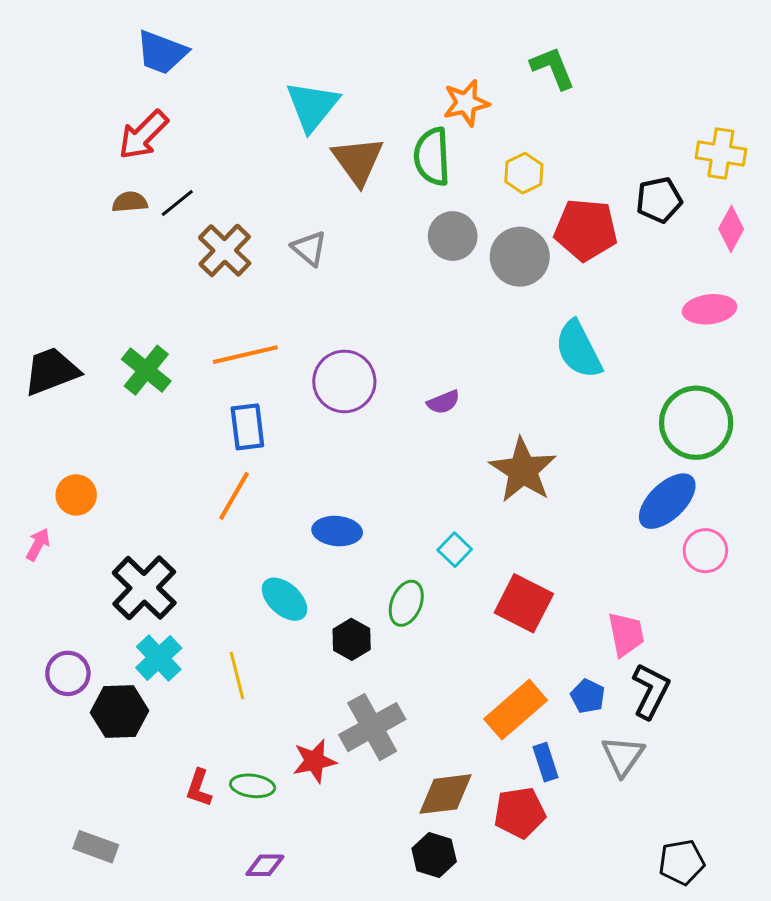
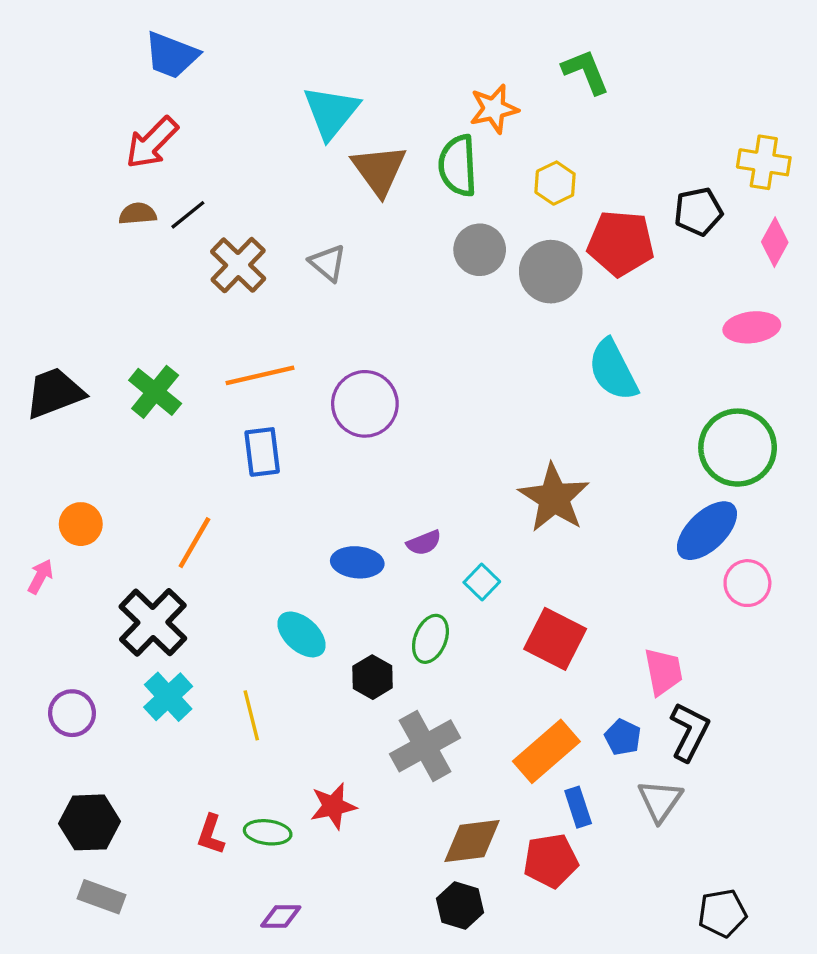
purple semicircle: (443, 402) -> (424, 543), moved
orange line: (234, 496) -> (194, 543), moved
black hexagon: (119, 712) -> (89, 822), moved
gray cross: (372, 727) -> (425, 746), moved

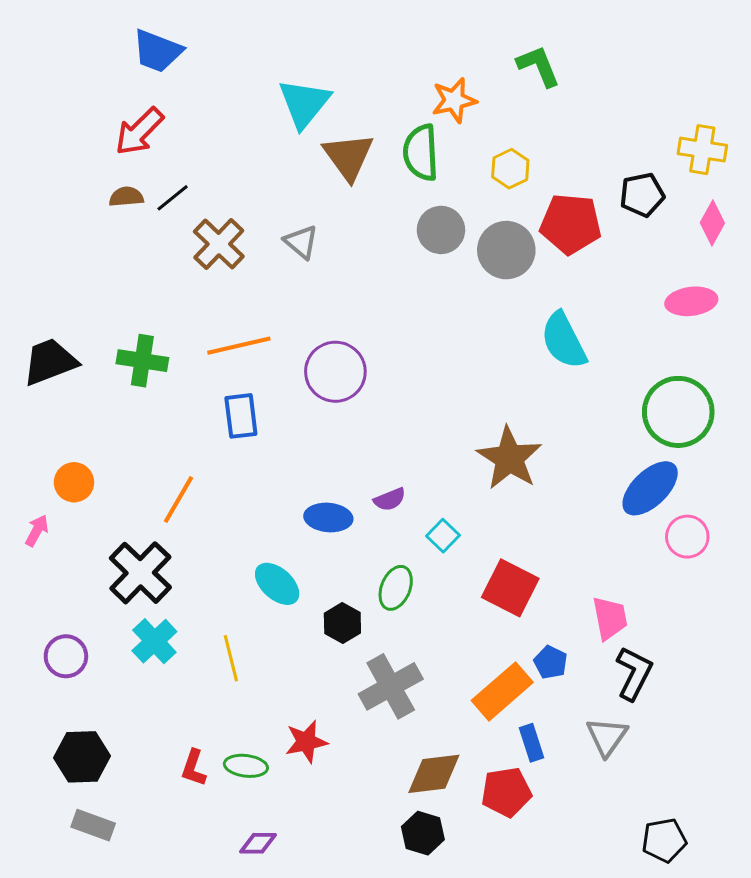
green cross: (155, 392) -> (142, 361), turned -30
blue pentagon: (623, 737) -> (551, 662), moved

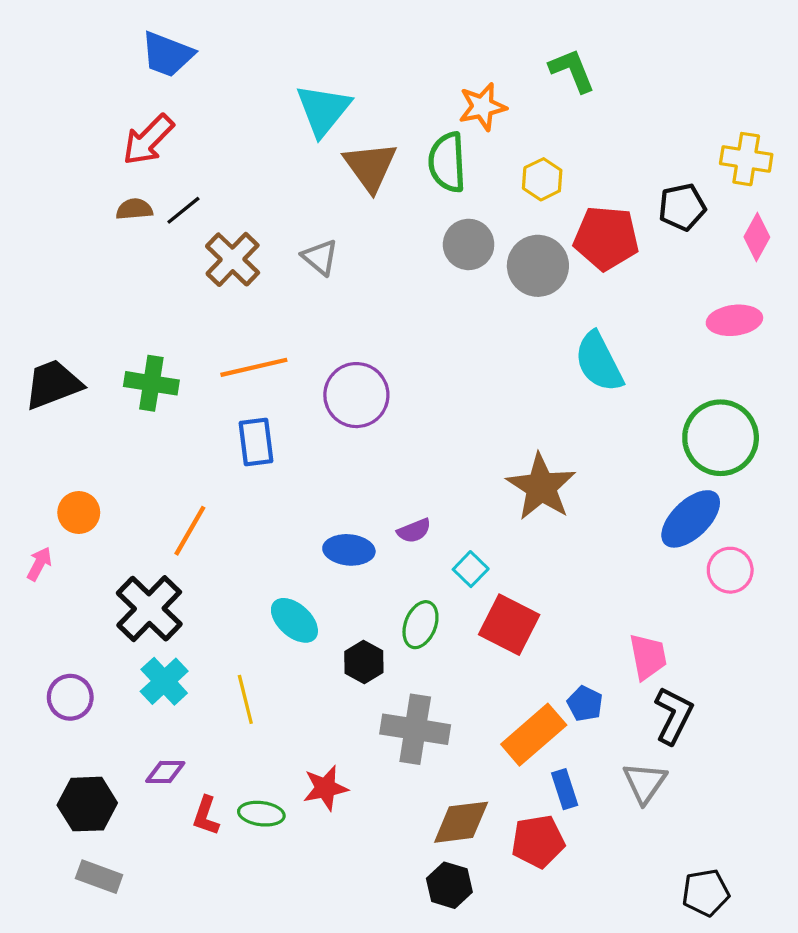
red square: (510, 588) -> (509, 625), moved
gray cross: (391, 686) -> (415, 729), turned 38
purple diamond: (258, 843) -> (165, 772), moved

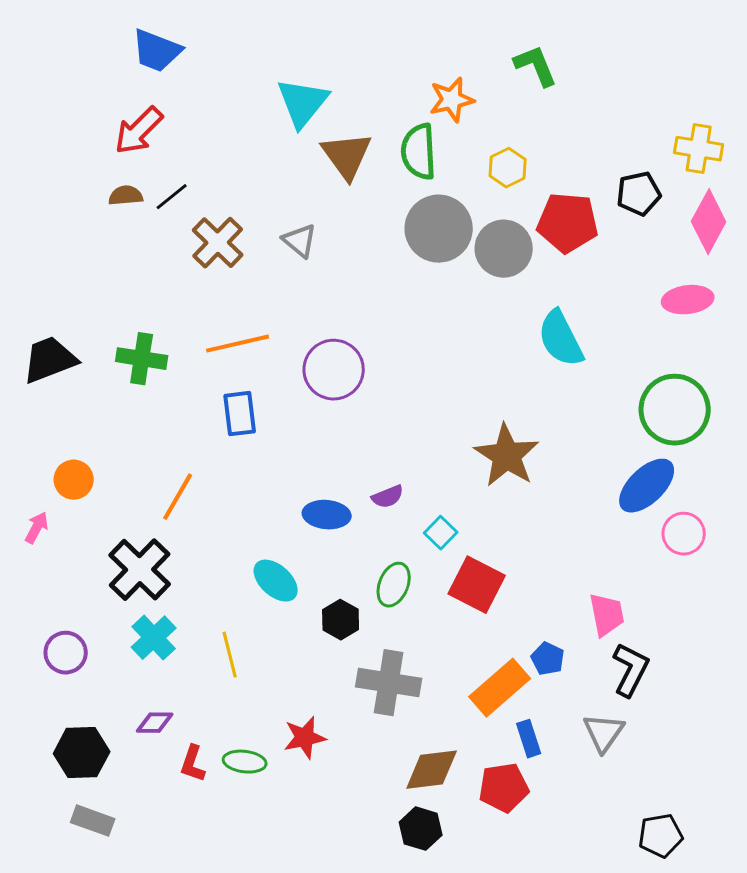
pink diamond: (757, 237) -> (709, 222), size x1.4
gray circle: (469, 244) -> (439, 229), size x1.4

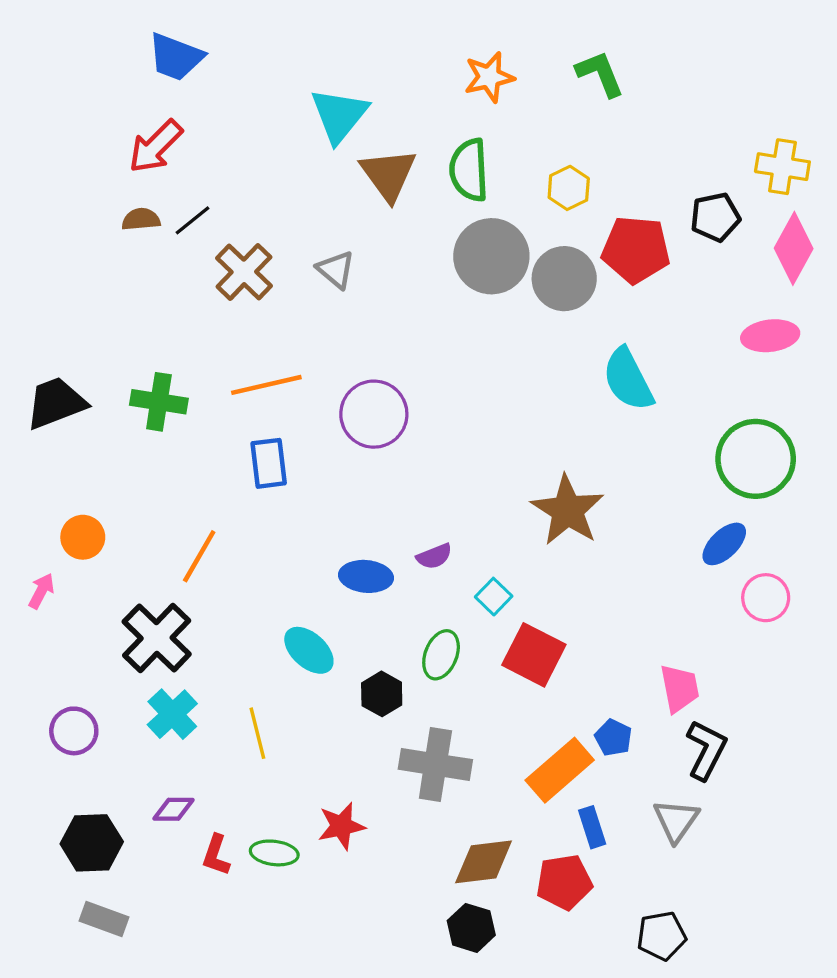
orange star: (452, 100) -> (489, 77), moved
blue ellipse: (647, 486) -> (724, 544), size x0.7
black pentagon: (661, 836) -> (662, 936), moved

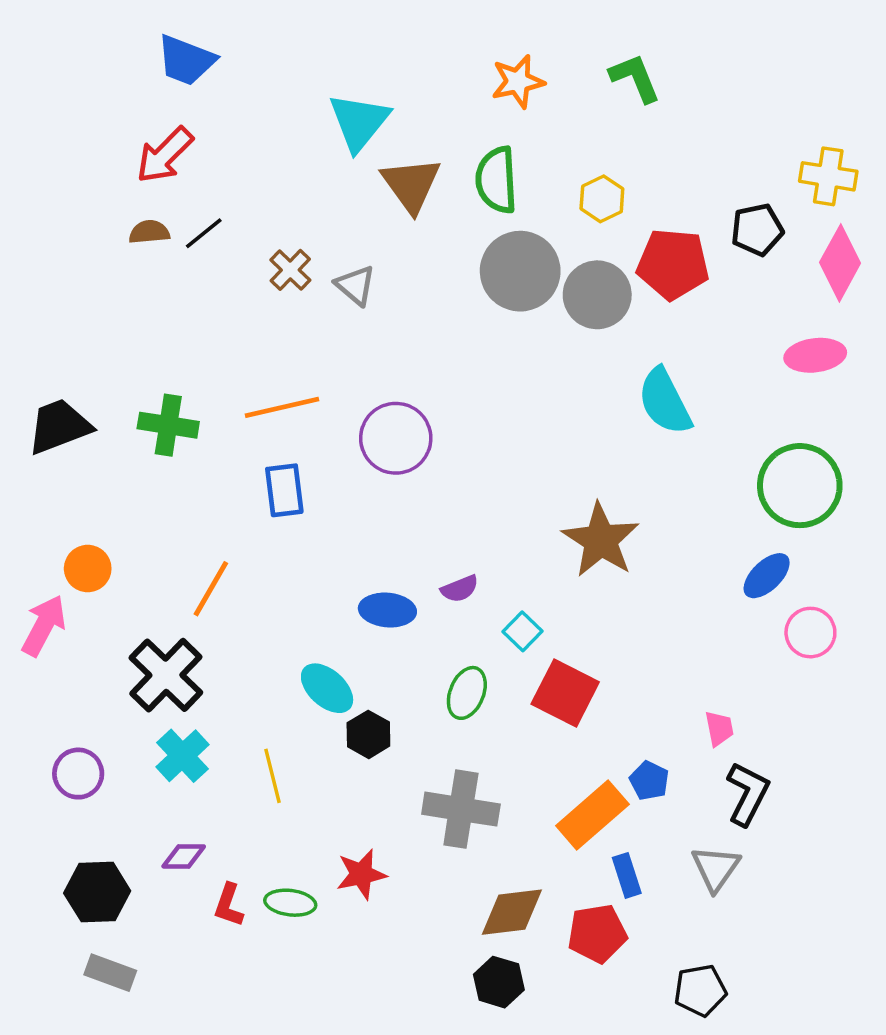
brown cross: (244, 272) -> (290, 270), moved, size x0.7
pink arrow: (41, 591) -> (44, 625), size x1.6
pink trapezoid: (679, 688) -> (719, 729), size x0.7
black hexagon: (382, 694) -> (368, 734), moved

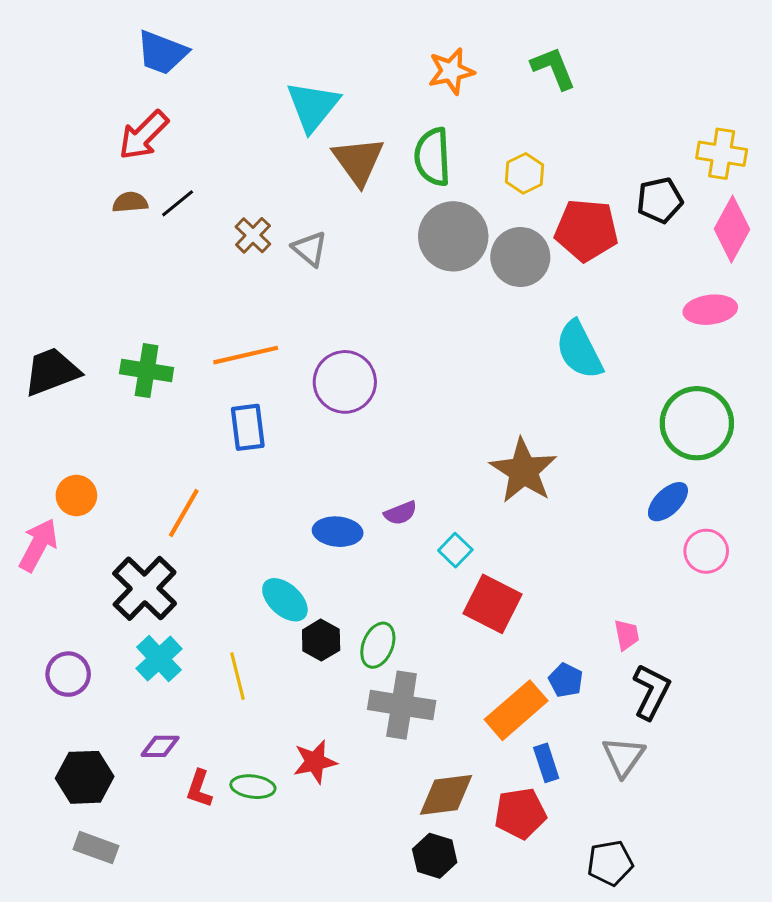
green ellipse: (467, 693) -> (378, 645), moved

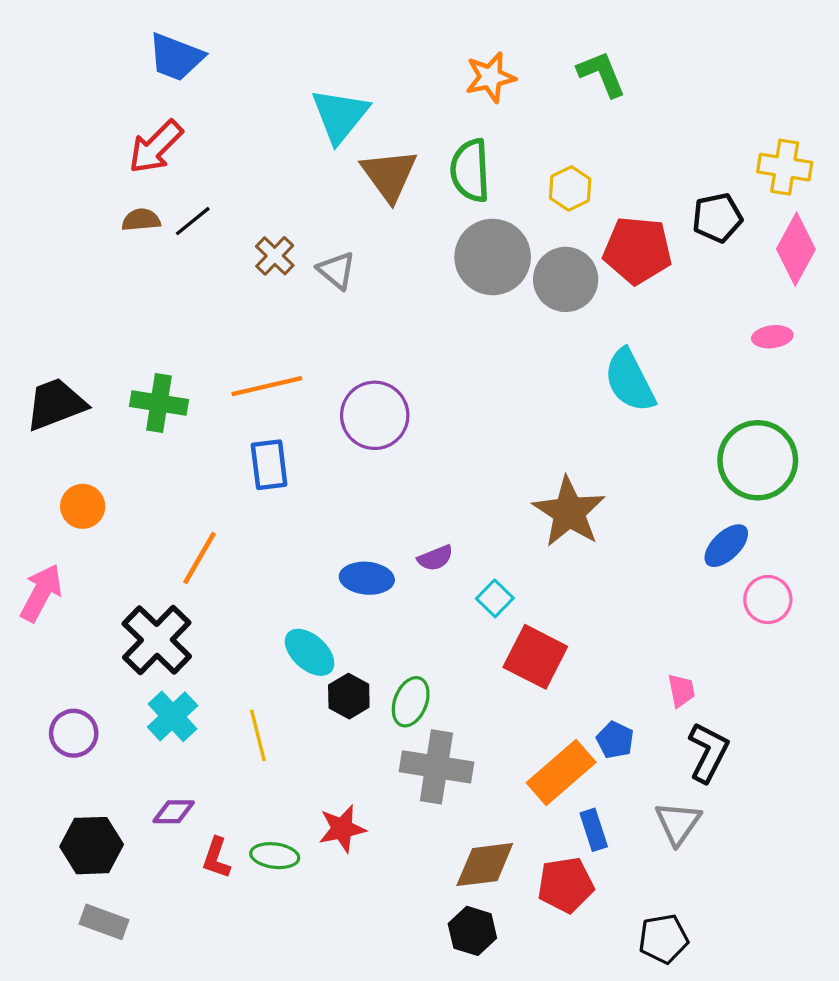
pink ellipse: (710, 310) -> (772, 337), size x0.7
orange circle: (76, 495) -> (83, 506), moved

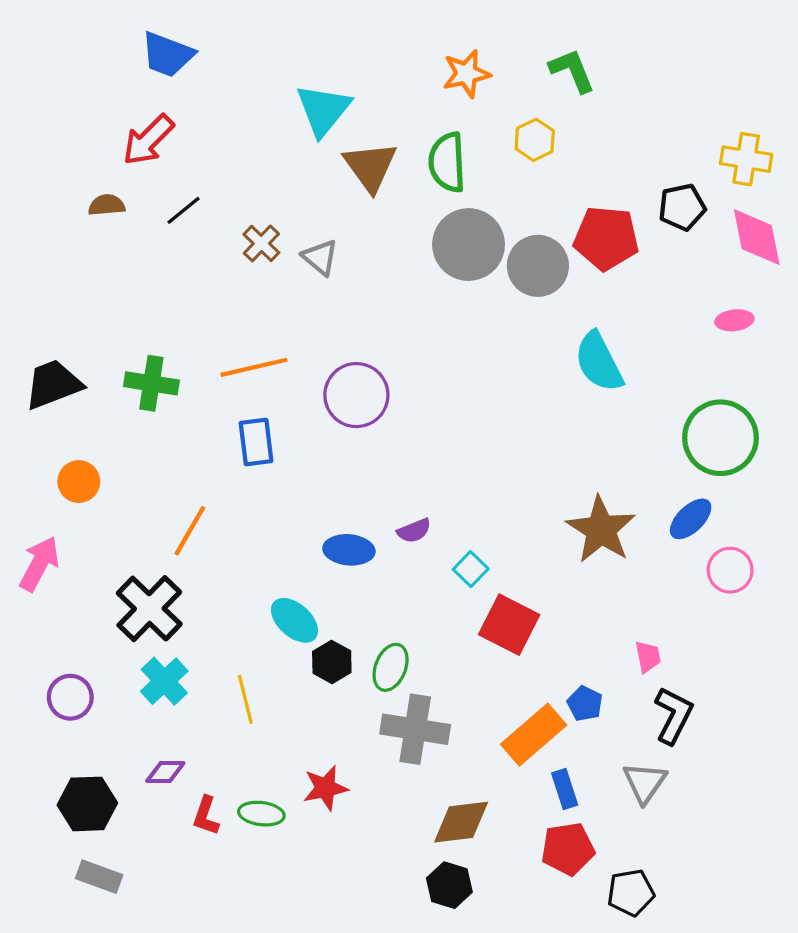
yellow hexagon: (570, 188) -> (535, 140), moved
brown semicircle: (141, 220) -> (107, 205), moved
pink diamond: (796, 249) -> (757, 237), turned -40
brown star: (569, 512) -> (601, 530), moved
red pentagon: (566, 885) -> (568, 849), moved

